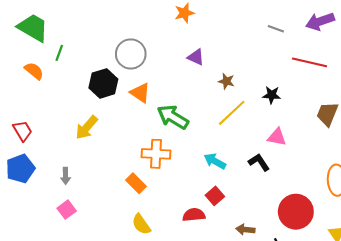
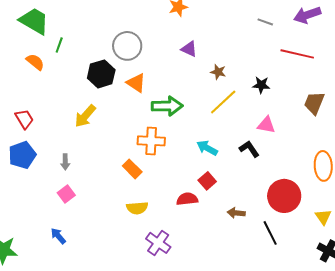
green arrow: (173, 117) -> (167, 106), turned 148
yellow semicircle: (141, 224) -> (137, 208), turned -60

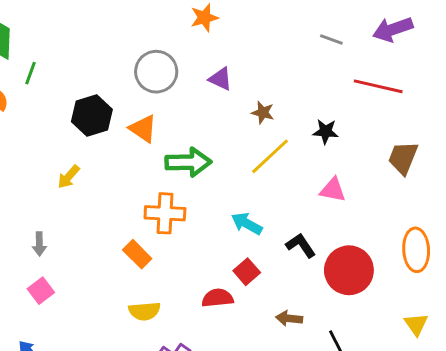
gray circle: (127, 46) -> (156, 72), moved
yellow arrow: (85, 116) -> (69, 177), size x0.7
black L-shape: (249, 149) -> (301, 245), moved
red circle: (284, 196) -> (349, 270), moved

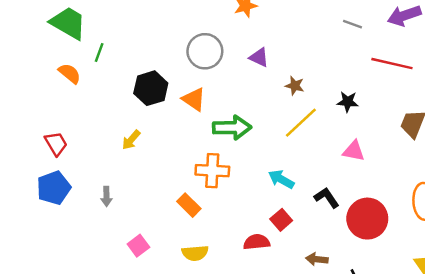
pink square: (41, 291) -> (138, 246), moved

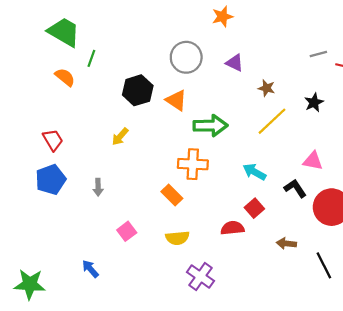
gray line: (353, 24) -> (318, 54), moved, turned -35
black star: (348, 102) -> (314, 102), turned -30
pink triangle: (354, 151) -> (313, 161), moved

